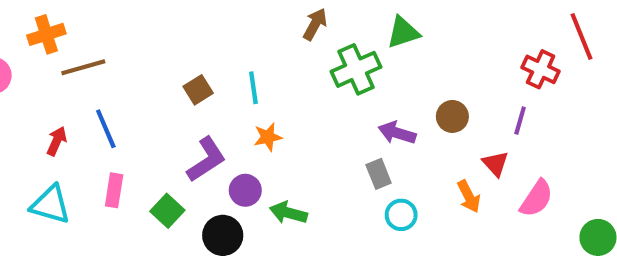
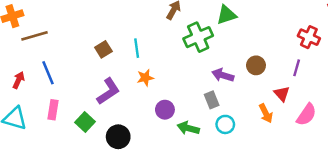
purple circle: (245, 190) -> (165, 110), moved
green arrow: (288, 213) -> (188, 128), moved

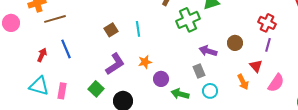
red cross: (309, 37) -> (267, 23), moved
orange star: (145, 78) -> (145, 62), moved
pink rectangle: (53, 110) -> (62, 91), moved

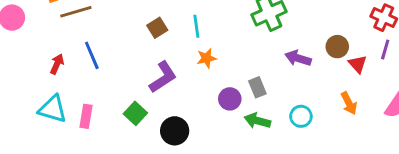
orange star: (145, 62) -> (207, 58), moved
red triangle: (256, 66) -> (358, 64), moved
gray rectangle: (199, 71) -> (257, 87), moved

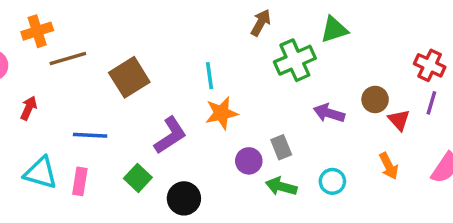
brown square: (157, 28) -> (129, 77), moved, size x1.6
blue line: (92, 55) -> (90, 135), moved, turned -64
orange star: (207, 58) -> (221, 113), size x1.4
red arrow: (57, 64) -> (29, 108), moved

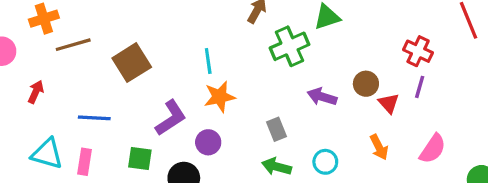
purple circle: (249, 161) -> (208, 142), moved
green square: (138, 178) -> (140, 159), turned -35

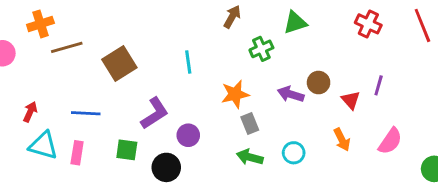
green cross: (290, 46) -> (261, 49), size x0.7
red cross: (418, 51) -> (368, 24), moved
brown circle: (366, 84) -> (319, 83), moved
red arrow: (36, 92) -> (30, 112), moved
orange star: (220, 97) -> (235, 94), moved

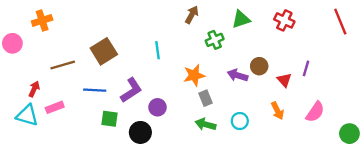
red cross: (368, 24) -> (284, 20), moved
brown line: (67, 47) -> (63, 65), moved
blue line: (86, 113) -> (95, 90), moved
cyan triangle: (43, 145) -> (27, 115), moved
pink rectangle: (77, 153) -> (55, 107), moved, turned 60

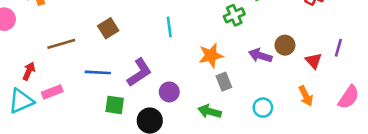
brown square: (104, 51) -> (108, 28), size x0.7
cyan triangle: (27, 115) -> (21, 101), turned -40
green arrow: (206, 124) -> (210, 111), moved

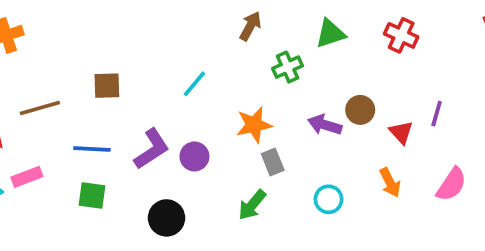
cyan line: (169, 27) -> (194, 84), turned 48
brown square: (108, 28) -> (107, 86), turned 30
purple circle: (169, 92) -> (194, 156), moved
green square: (115, 105) -> (92, 196), moved
green arrow: (210, 111) -> (252, 205), turned -65

